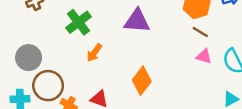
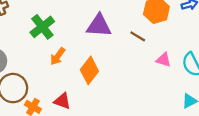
brown line: (200, 32) -> (138, 36), moved
orange diamond: (142, 81) -> (89, 70), moved

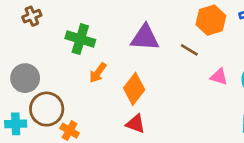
green cross: (42, 27) -> (80, 39), turned -35
red triangle: (62, 101) -> (136, 124), moved

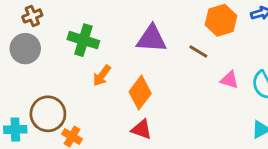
gray circle: (25, 78) -> (25, 49), moved

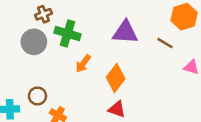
brown cross: (32, 16) -> (43, 14), moved
gray circle: (25, 49) -> (34, 42), moved
brown circle: (48, 114) -> (37, 96), size x0.6

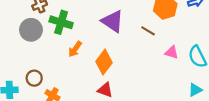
purple triangle: (125, 32) -> (113, 21), turned 30

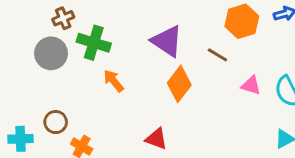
orange arrow: (75, 49) -> (114, 81), turned 105
orange diamond: (104, 62) -> (179, 84), moved

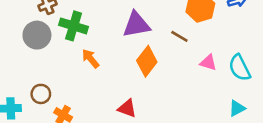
purple triangle: (167, 41) -> (136, 25), turned -44

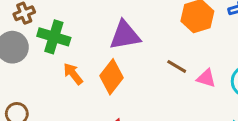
brown line: (179, 36) -> (177, 66), moved
orange diamond: (147, 61) -> (112, 77), moved

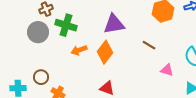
orange arrow: (73, 74) -> (79, 50), turned -70
pink triangle: (206, 78) -> (167, 70), moved

